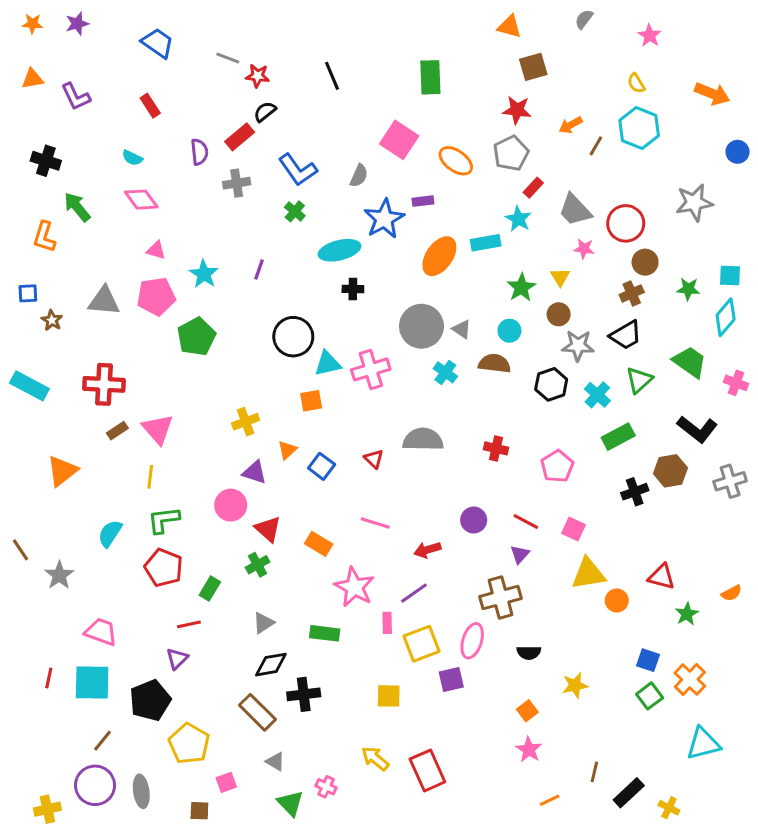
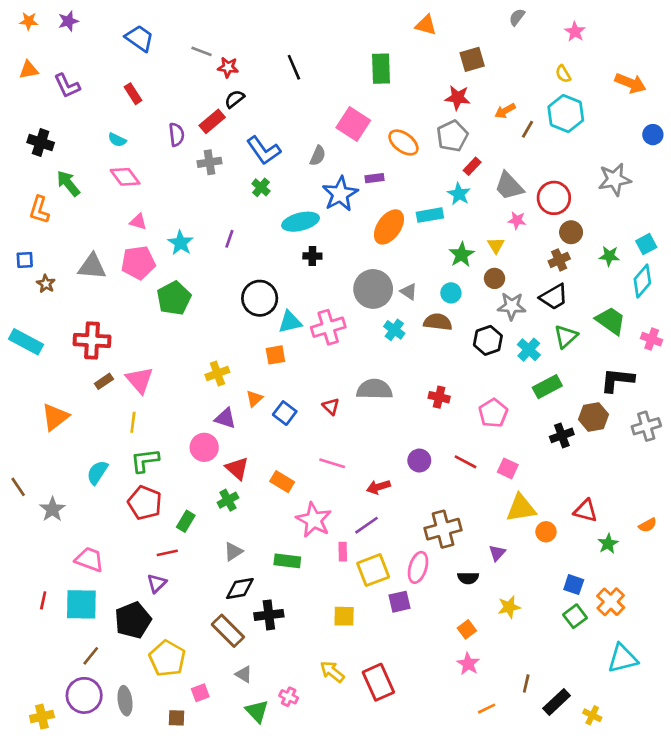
orange triangle: (509, 27) -> (426, 25), moved
cyan square: (730, 276) -> (646, 244), turned -30
black L-shape: (697, 429) -> (617, 380), turned 148
purple triangle: (520, 554) -> (497, 553), moved

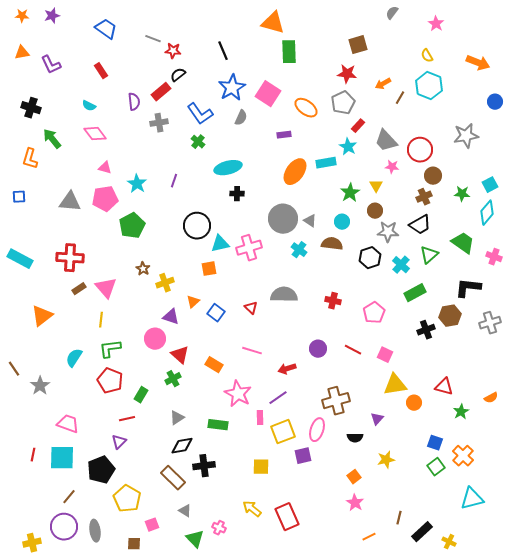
orange triangle: (426, 25) -> (273, 23), moved, size x1.4
blue star: (340, 194) -> (232, 88), moved
brown star: (46, 284) -> (143, 269), moved

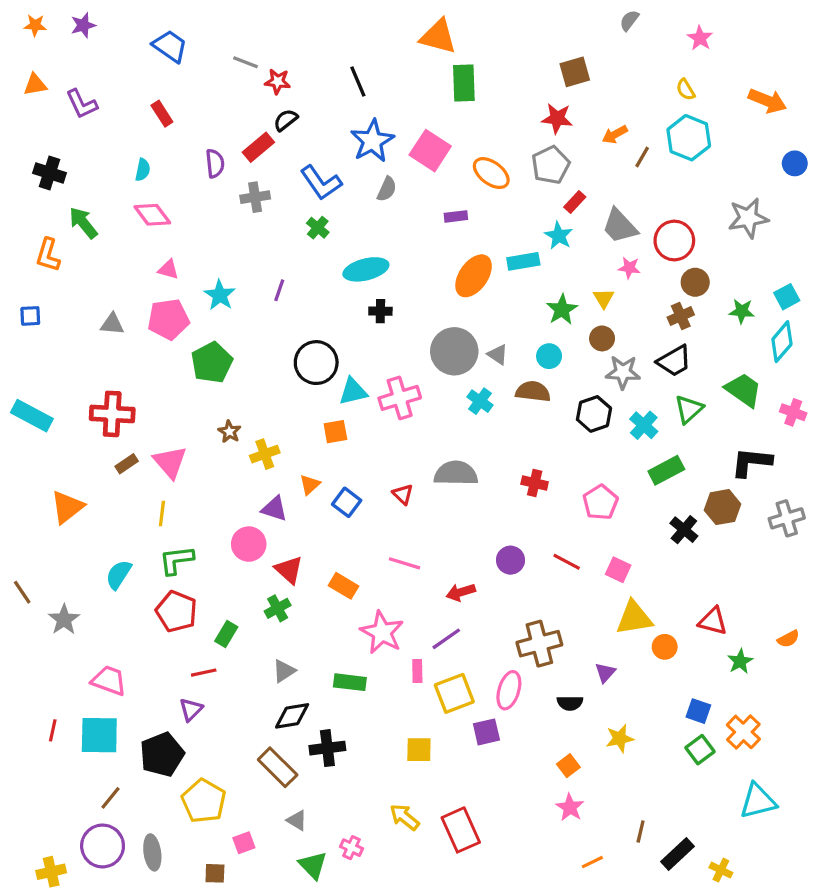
cyan semicircle: (89, 106) -> (143, 170), turned -104
gray triangle: (70, 202) -> (112, 324), size x0.7
black cross: (426, 330) -> (684, 530), turned -30

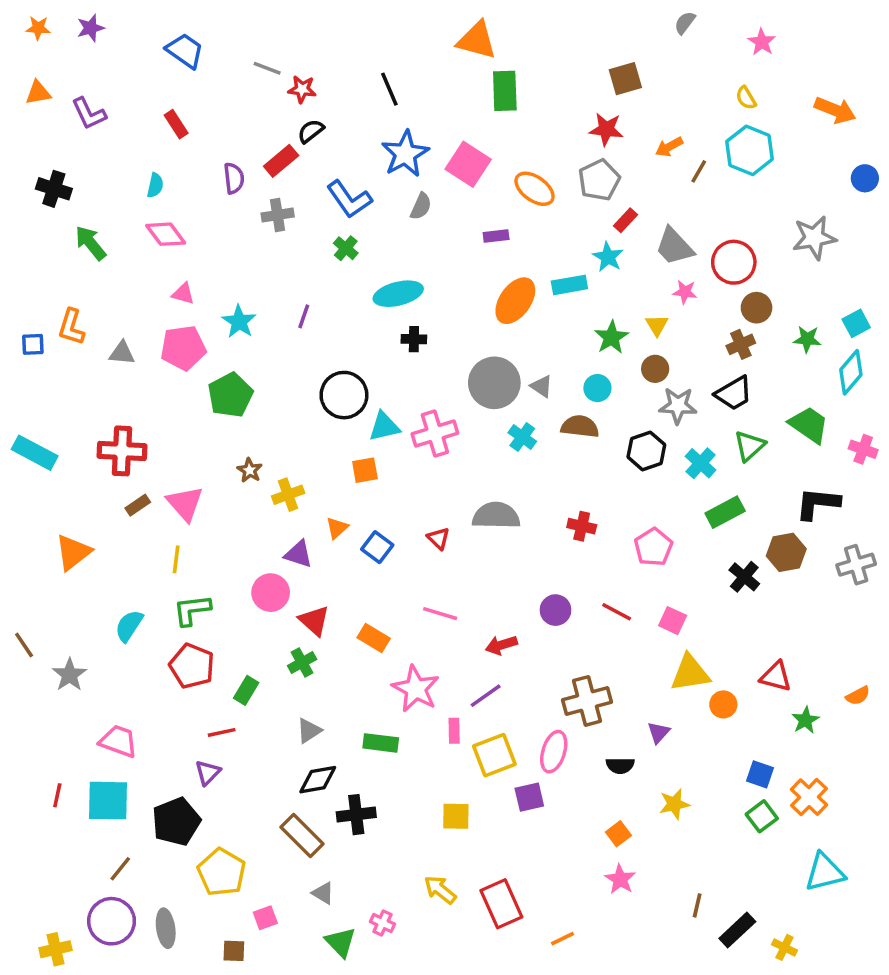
orange L-shape: (48, 255) -> (71, 327), moved
orange line: (592, 862) -> (562, 939), moved

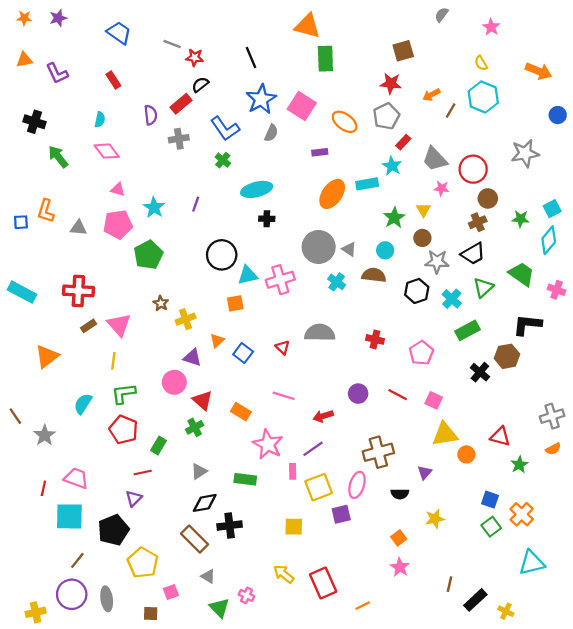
gray cross: (856, 565) -> (552, 416), moved
red line: (57, 795) -> (43, 488), moved

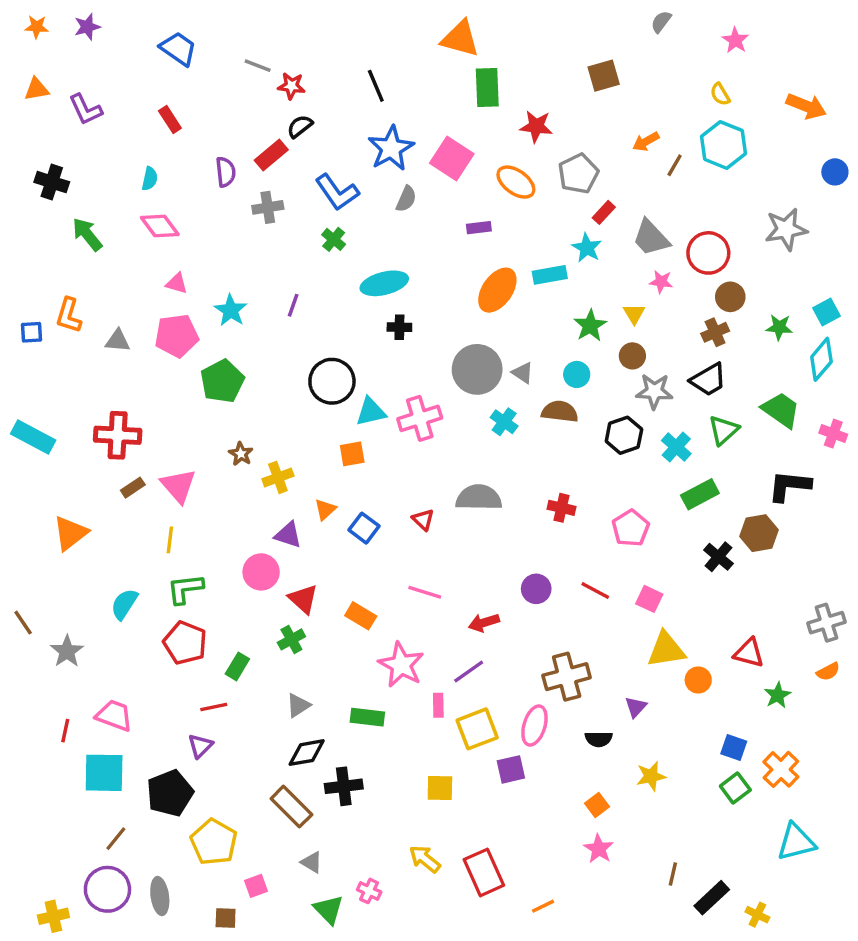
red star: (391, 83) -> (536, 126), moved

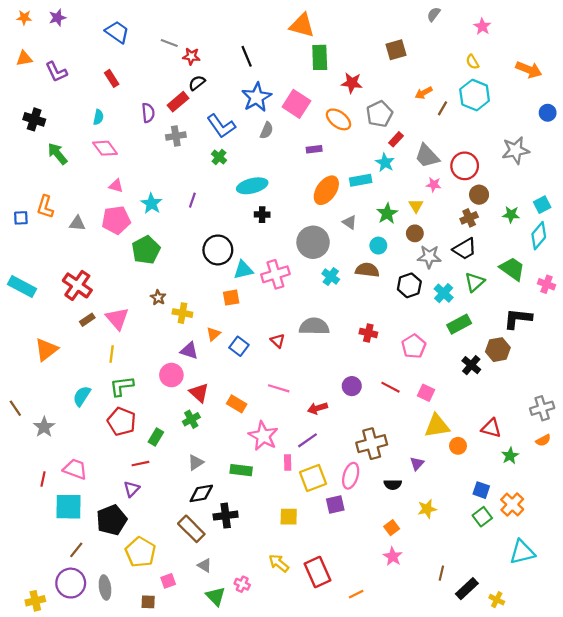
gray triangle: (523, 373) -> (350, 222), moved
red cross: (118, 435) -> (77, 285), turned 32
yellow cross: (278, 477) -> (182, 313), turned 30

